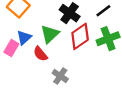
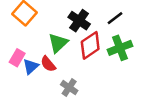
blue triangle: (24, 38) -> (31, 66), moved

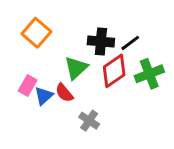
black line: (115, 18) -> (130, 43), moved
black cross: (79, 21) -> (101, 42), turned -30

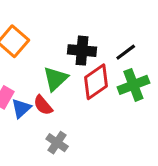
black line: (130, 43) -> (126, 52), moved
gray cross: (89, 121) -> (57, 143), moved

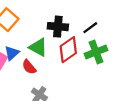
green triangle: (55, 79) -> (38, 47), turned -48
blue triangle: (21, 108) -> (12, 53), moved

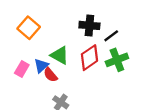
black cross: (58, 27) -> (89, 25), moved
blue triangle: (12, 53) -> (41, 66), moved

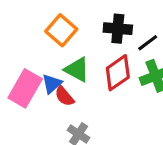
orange square: (29, 28) -> (61, 30), moved
pink rectangle: (22, 69) -> (25, 88), size x1.6

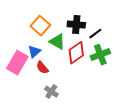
green triangle: (77, 70) -> (57, 42), moved
blue triangle: (52, 84) -> (34, 52), moved

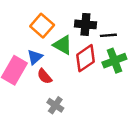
black line: (95, 34) -> (108, 35), turned 32

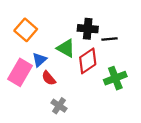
orange square: (42, 26) -> (26, 30), moved
green cross: (114, 61) -> (115, 78), moved

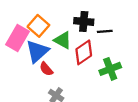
orange square: (26, 30) -> (38, 26), moved
blue triangle: (39, 60) -> (37, 51), size x1.6
pink rectangle: (20, 72) -> (17, 38), moved

